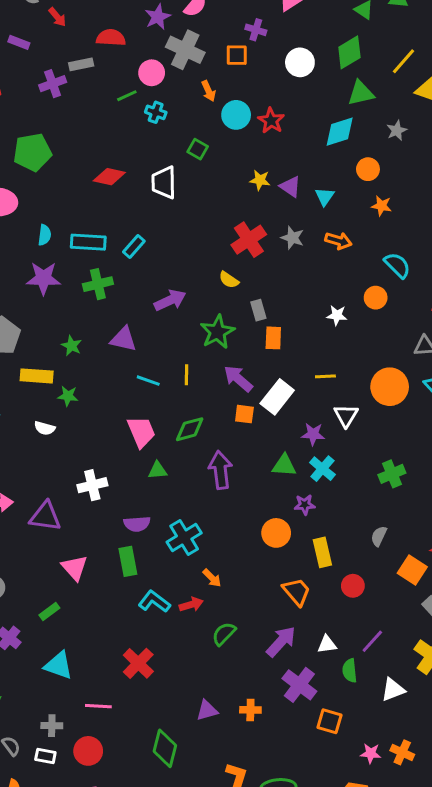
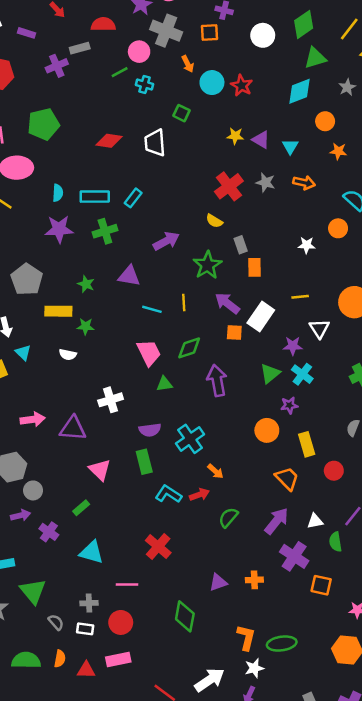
green triangle: (284, 465) -> (270, 373), turned -40

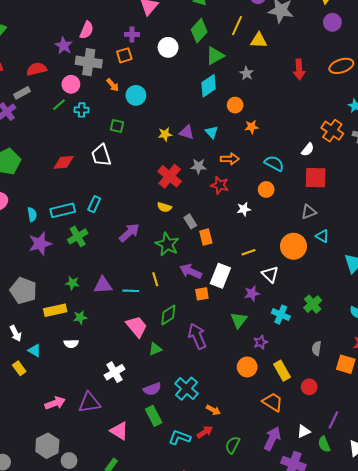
red star: (242, 85) -> (220, 185), moved
purple triangle: (129, 276) -> (103, 285), moved
cyan cross: (302, 374) -> (281, 315), moved

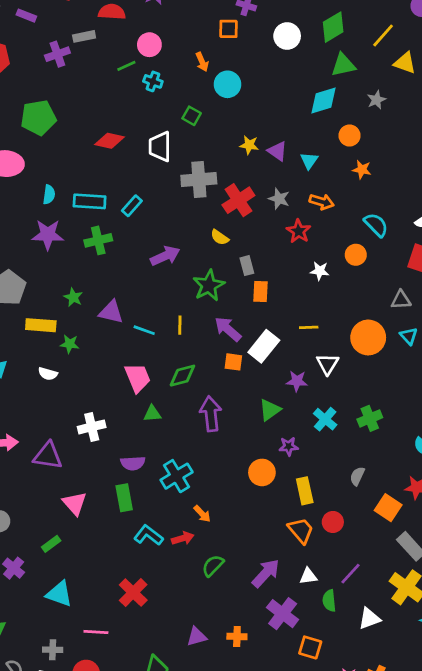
gray cross: (89, 62) -> (199, 180), moved, turned -30
orange trapezoid: (273, 402) -> (301, 530), moved

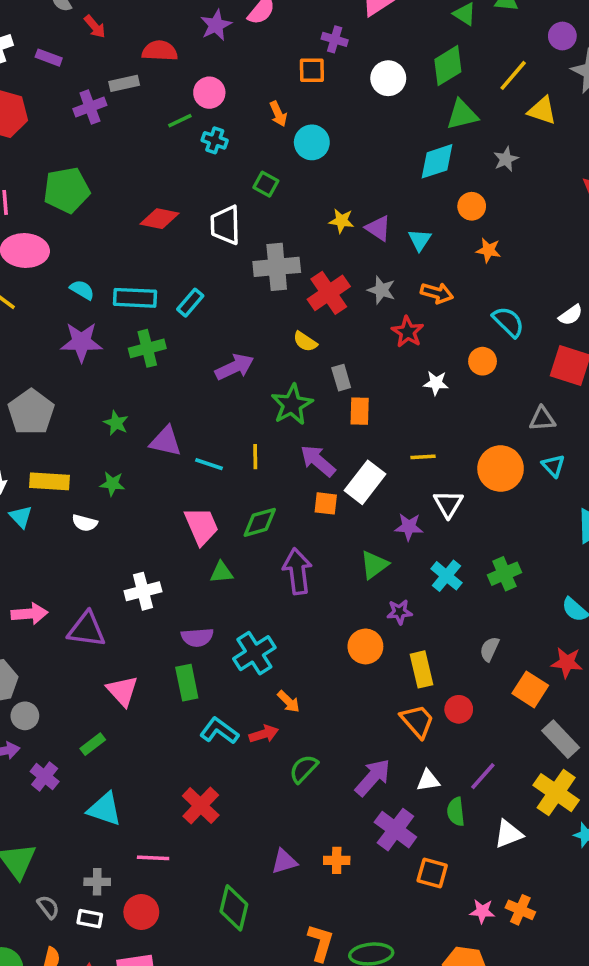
cyan semicircle: (49, 195) -> (82, 290), turned -66
yellow rectangle: (41, 325) -> (49, 481), moved

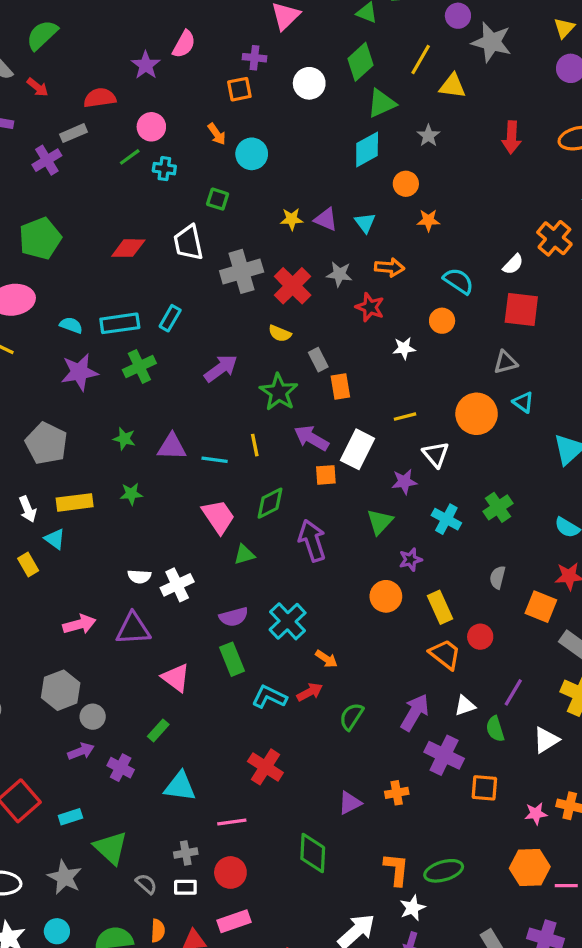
white semicircle: (85, 523) -> (139, 576), moved

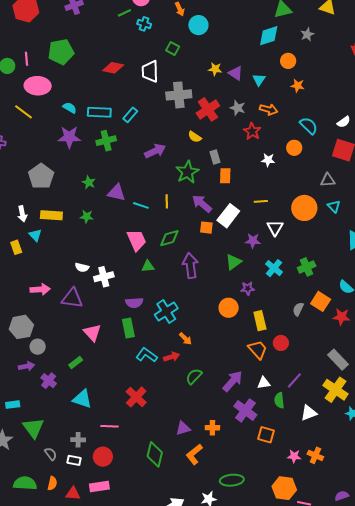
orange square: (541, 607) -> (321, 301), moved
orange L-shape: (396, 869) -> (194, 454), moved, turned -145

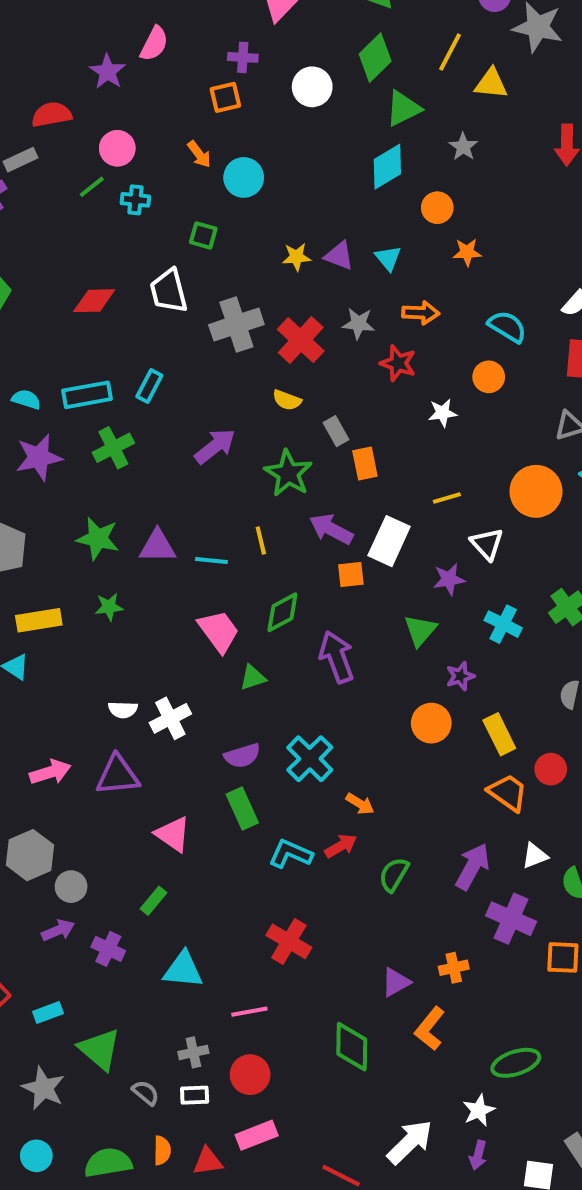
green star: (89, 182) -> (98, 539), size x1.5

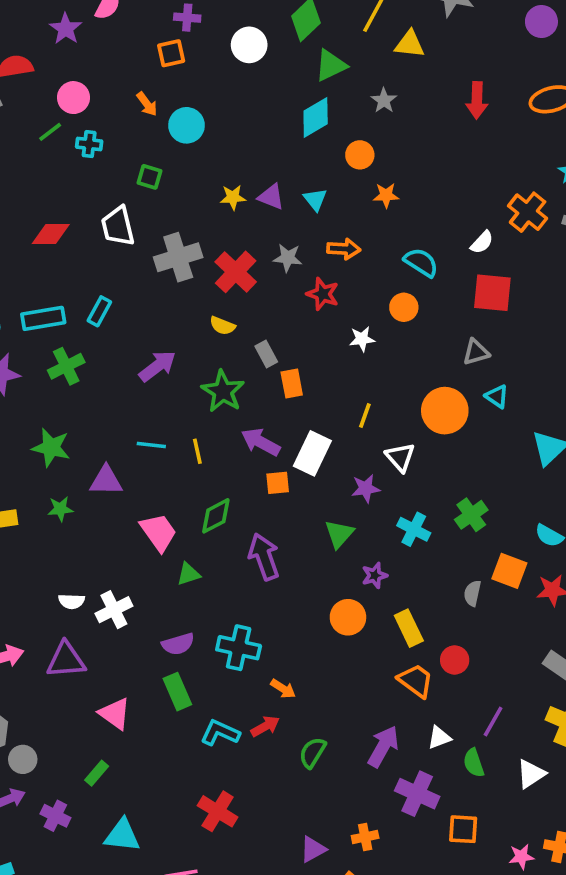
yellow line: (447, 498) -> (365, 415), turned -55
purple triangle: (157, 546) -> (106, 481), moved
cyan line: (211, 561) -> (151, 445), moved
cyan cross: (310, 759) -> (239, 648), turned -33

